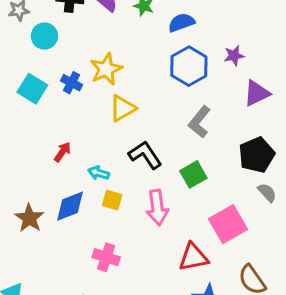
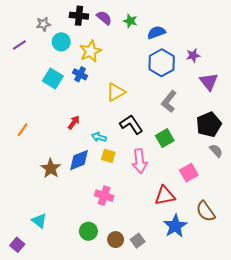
yellow star: (106, 69) -> (90, 51), moved
purple triangle: (257, 93) -> (209, 82), turned -42
pink square: (228, 224) -> (189, 173), size x0.7

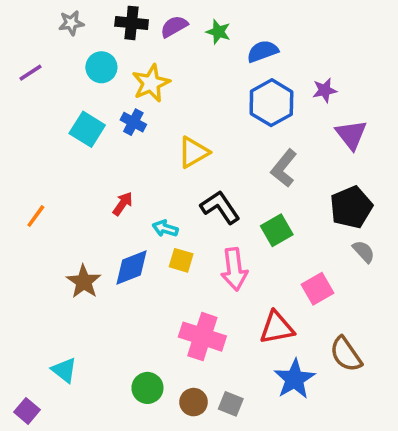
purple semicircle: (104, 18) -> (174, 27), turned -70
gray star: (43, 24) -> (71, 23), moved
pink cross: (104, 196) -> (202, 337), moved, size x1.4
gray square: (138, 241) -> (231, 404), turned -32

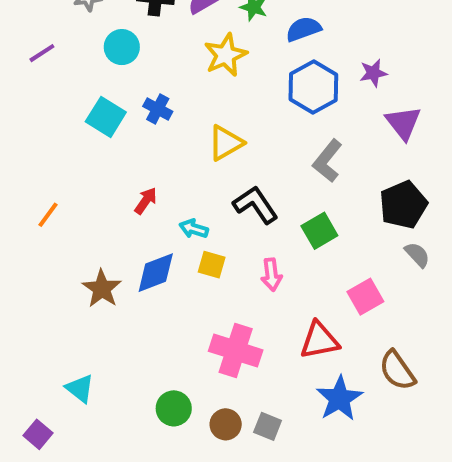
yellow star: (151, 83) -> (226, 55), moved
pink arrow: (234, 269) -> (272, 275), size x0.7

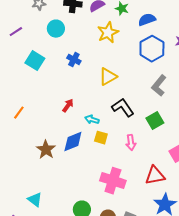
cyan square: (106, 117) -> (35, 61), moved

